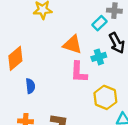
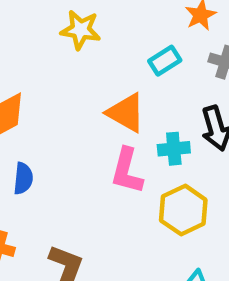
cyan rectangle: (100, 23) -> (165, 61), moved
yellow hexagon: (105, 97) -> (183, 210), moved

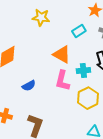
blue semicircle: (23, 178) -> (29, 86), moved, turned 56

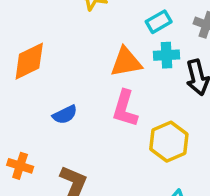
orange triangle: (62, 54) -> (126, 62), turned -42
cyan cross: (83, 71) -> (166, 55), moved

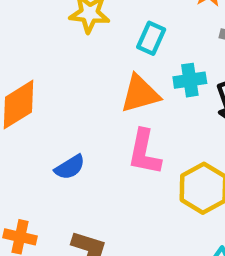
cyan rectangle: (159, 22) -> (151, 38), moved, turned -30

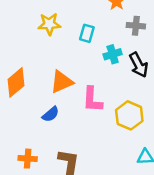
orange triangle: (140, 94) -> (62, 82), moved

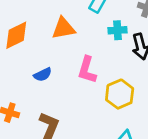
orange triangle: (62, 82) -> (63, 28), moved

